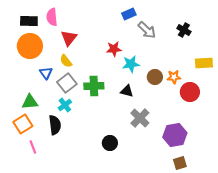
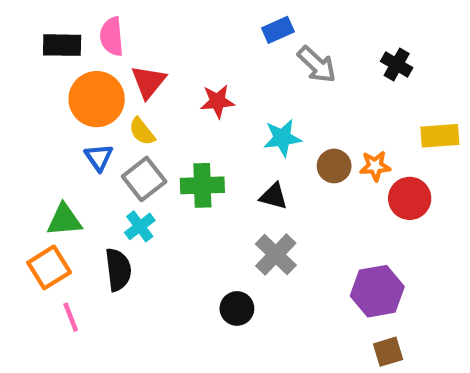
orange circle: (30, 46) -> (97, 99), moved
red star: (114, 49) -> (217, 101), moved
gray cross: (140, 118) -> (276, 255), moved

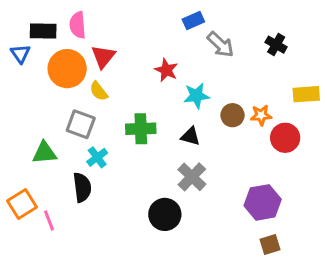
red star: (217, 101) -> (166, 70), moved, turned 30
blue triangle: (99, 157) -> (21, 54), moved
gray square: (144, 179) -> (81, 124), moved, turned -32
orange square: (49, 267) -> (22, 204), moved
black circle: (237, 308) -> (165, 214), size x1.4

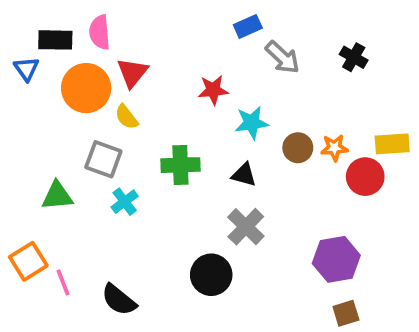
red star: (166, 70) -> (213, 90), turned -30
yellow rectangle: (306, 94) -> (392, 144), moved
black semicircle: (82, 187) -> (119, 300), moved, turned 136

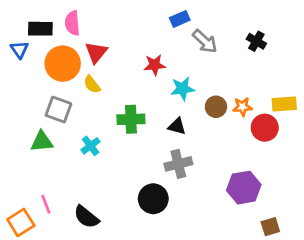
gray square: (103, 159) -> (58, 110), moved
gray cross: (246, 227) -> (178, 164), turned 32
orange square: (28, 261) -> (21, 222), moved
brown square: (346, 313) -> (270, 227), moved

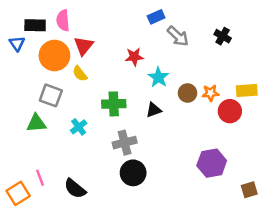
cyan star: (183, 89) -> (158, 77), turned -30
black triangle: (177, 126) -> (154, 110), turned -35
gray cross: (178, 164) -> (125, 143), moved
brown square: (270, 227) -> (249, 190), moved

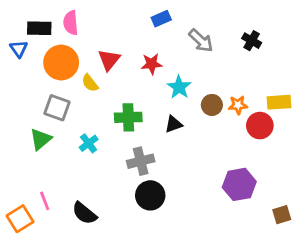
blue rectangle: (156, 17) -> (161, 19), moved
red triangle: (83, 46) -> (109, 60), moved
green triangle: (36, 123) -> (41, 139), turned -35

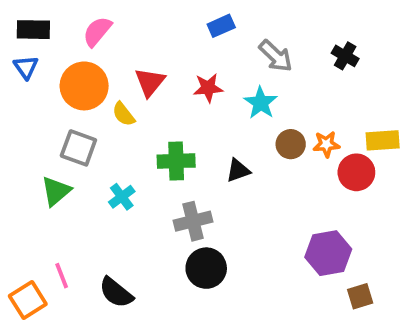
pink semicircle: (71, 23) -> (97, 31), turned 45
black rectangle: (39, 28) -> (33, 30), moved
cyan star: (179, 87) -> (261, 103), moved
brown square: (282, 215) -> (360, 296), moved

